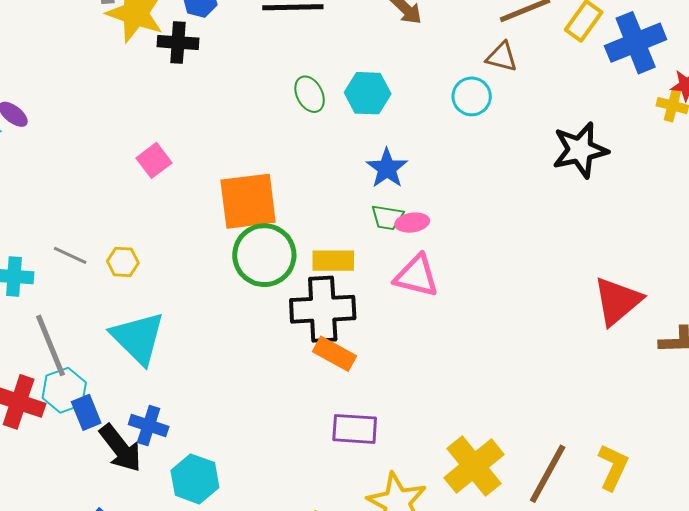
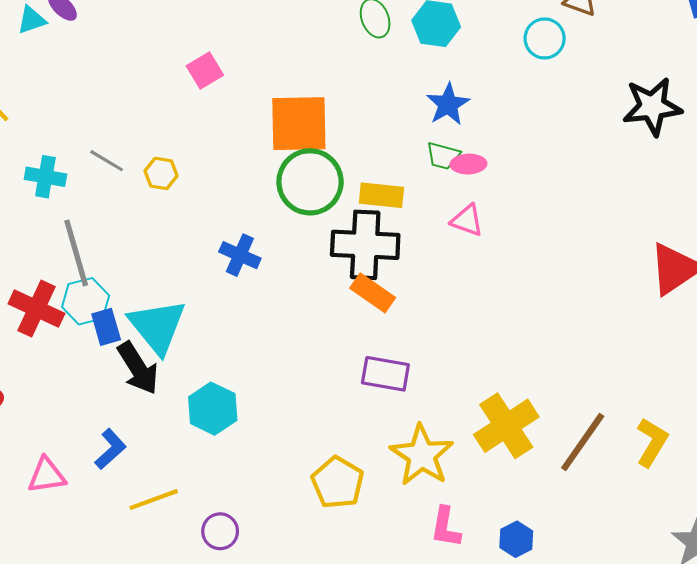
pink triangle: (416, 276) -> (467, 220), size x0.7
cyan triangle: (138, 338) -> (157, 326), moved
blue cross: (149, 425) -> (240, 255), moved

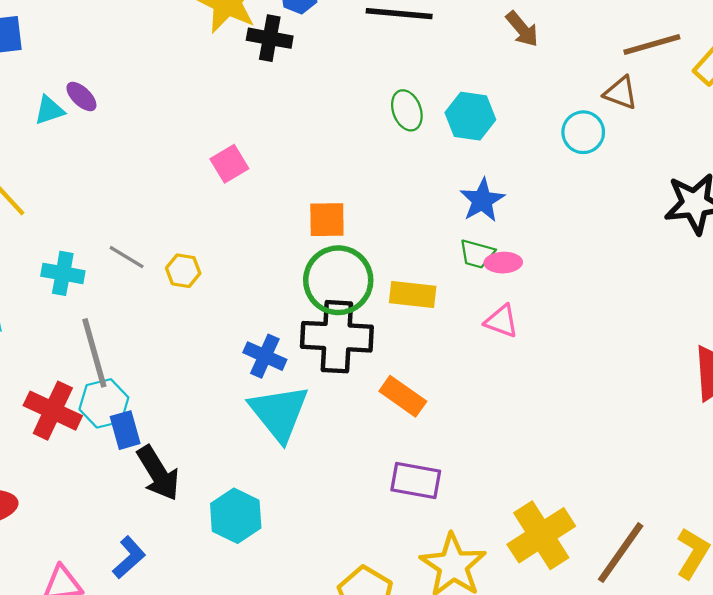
orange square: (299, 124) -> (327, 220), size x0.6
black cross: (365, 245) -> (337, 337), moved
cyan triangle: (157, 326) -> (279, 413), moved

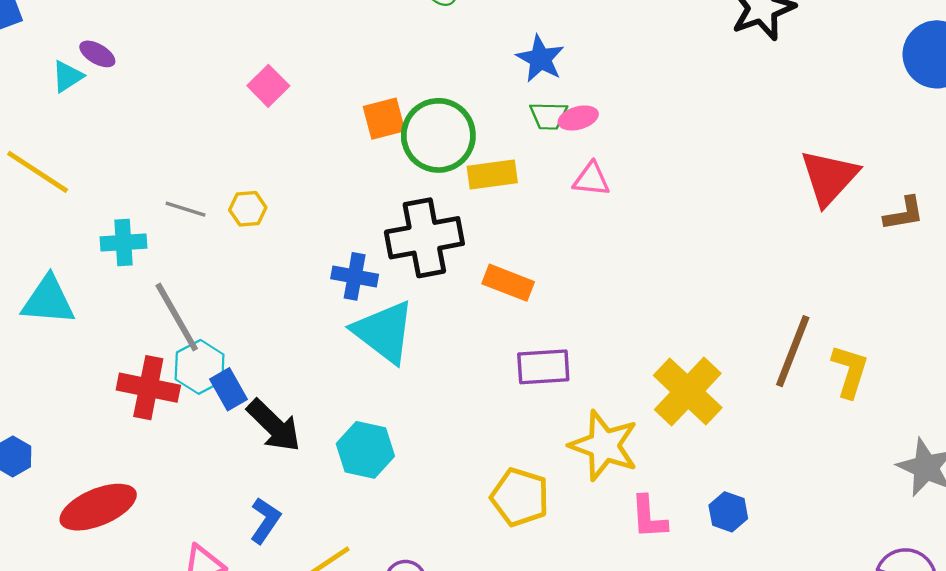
green circle: (338, 280) -> (438, 135), moved
brown line: (621, 553) -> (793, 351), moved

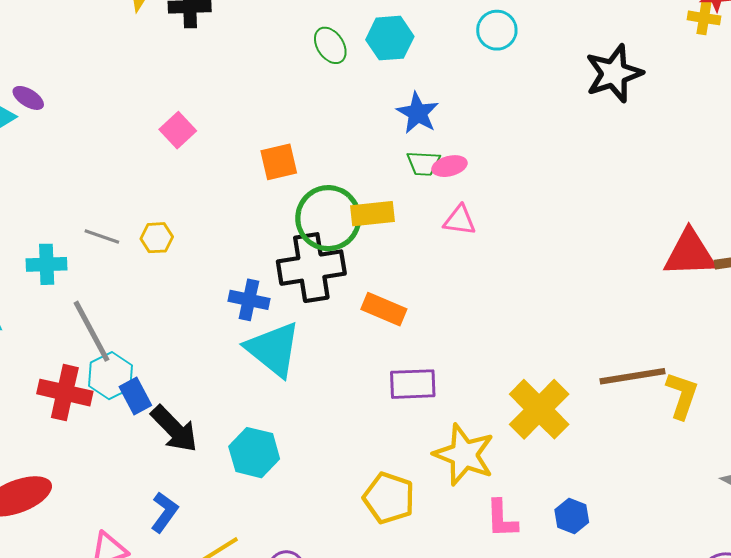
green circle: (438, 135) -> (328, 218), moved
red triangle: (829, 177) -> (690, 253), moved, turned 44
brown line: (793, 351) -> (632, 376), turned 58

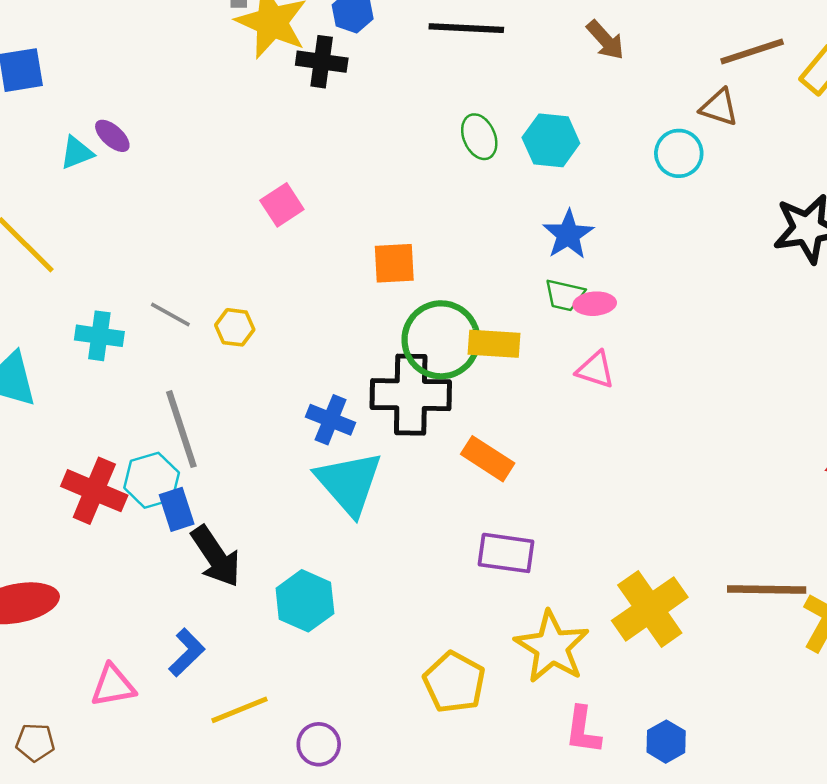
gray line: (92, 331) -> (181, 429), moved

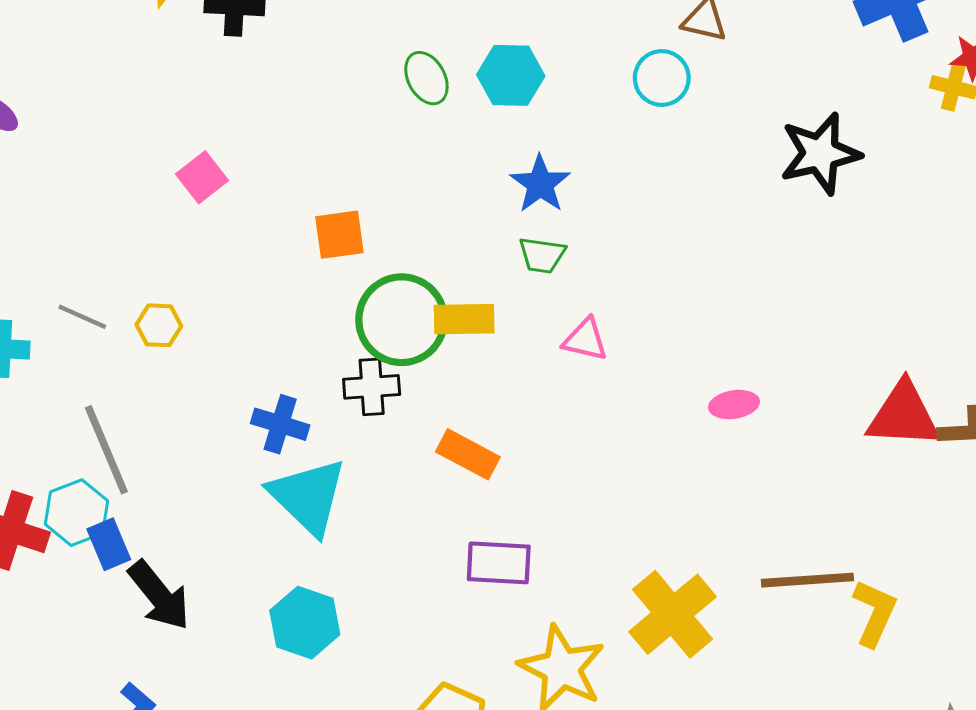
pink ellipse: (595, 304) -> (734, 405), moved
black cross: (411, 395) -> (372, 387), size x0.6
cyan hexagon: (305, 601) -> (305, 623), moved

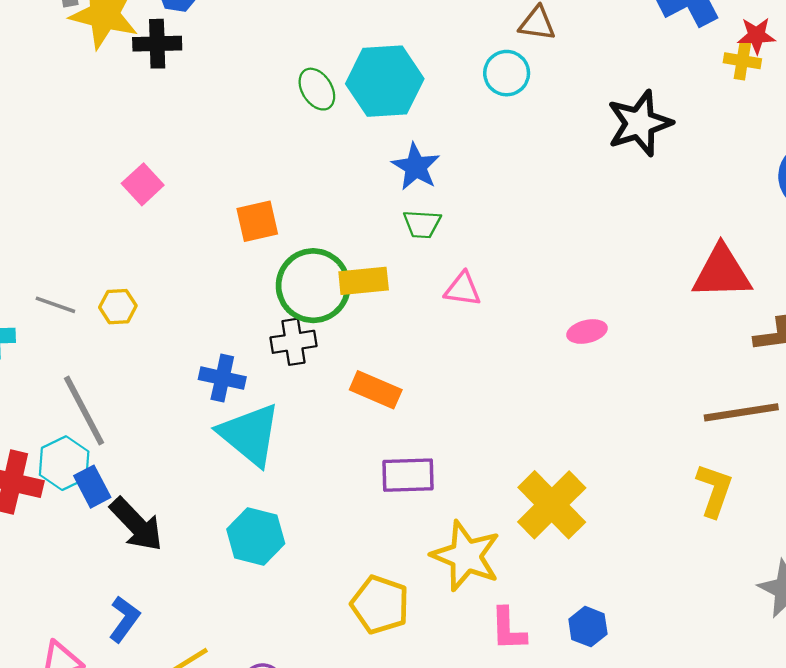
cyan hexagon: (511, 75) -> (385, 81), size x1.4
red triangle: (904, 415) -> (722, 272), moved
brown line: (807, 580) -> (741, 412), moved

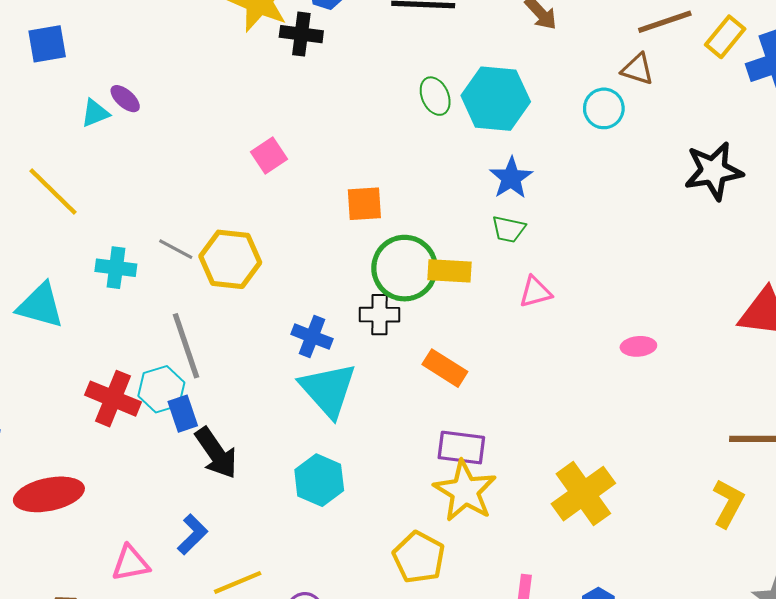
pink triangle: (463, 289) -> (535, 292), turned -32
yellow hexagon: (118, 307) -> (230, 259), size x1.8
yellow star: (466, 556) -> (465, 491), moved

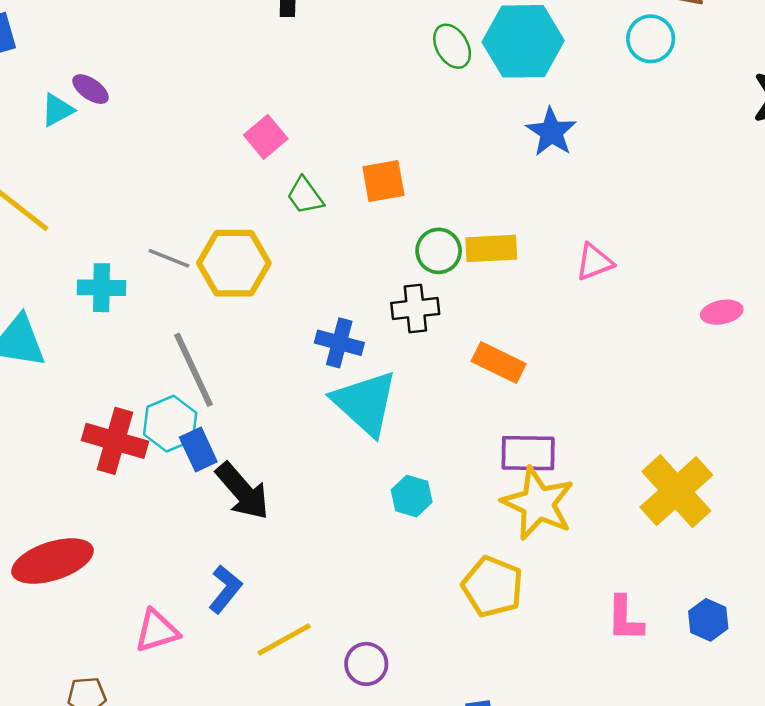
green trapezoid: (509, 229) -> (305, 196), moved, turned 48
green circle: (405, 268) -> (439, 251), size x0.6
cyan hexagon: (319, 480) -> (412, 496), moved, size x0.7

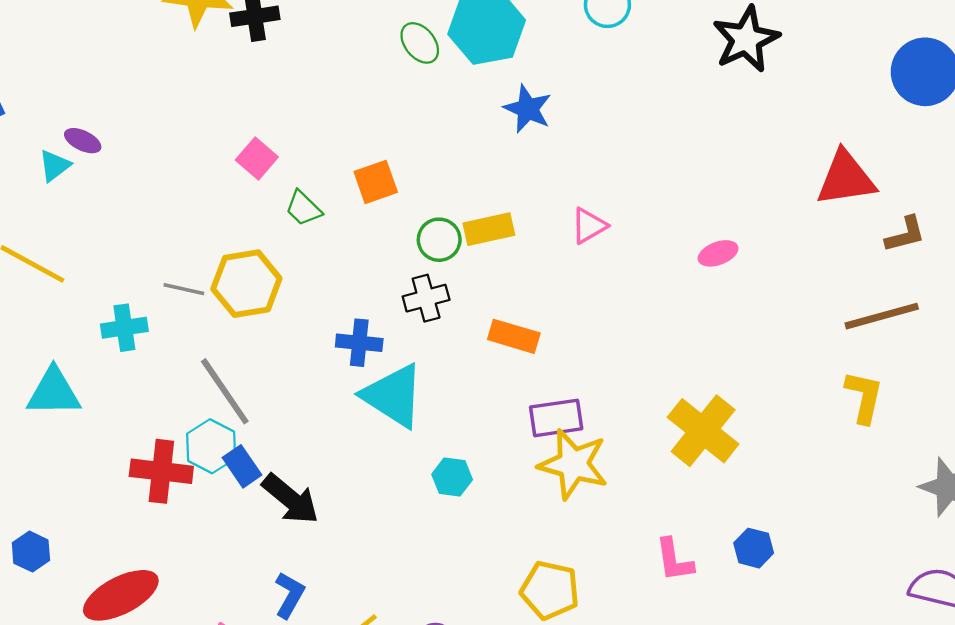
yellow pentagon: (493, 587) -> (550, 590), moved

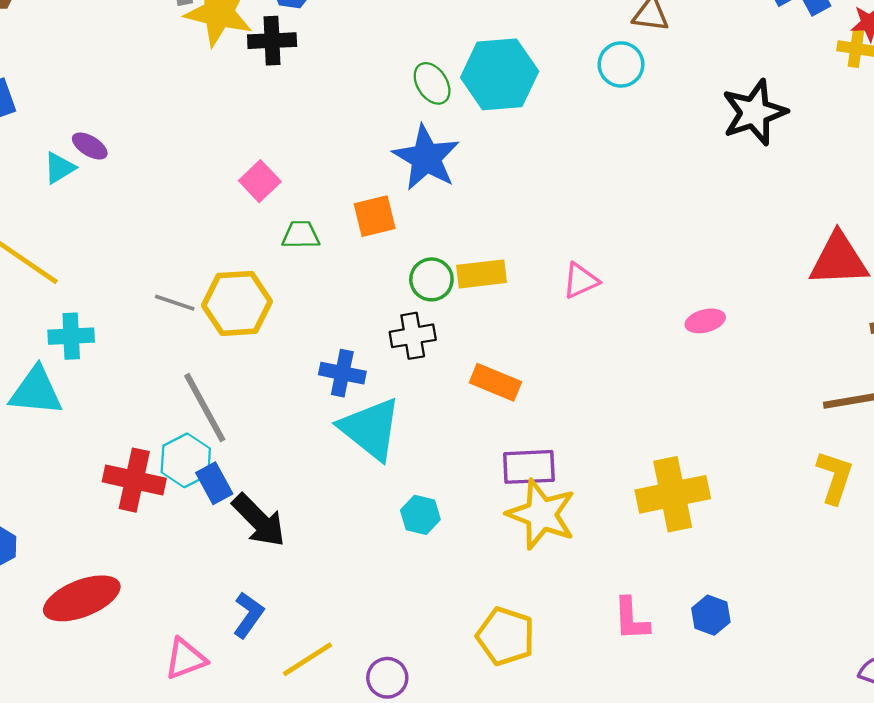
blue star: (528, 109) -> (426, 158), moved, size x1.4
green trapezoid: (303, 208) -> (301, 235), turned 129
cyan cross: (124, 328) -> (71, 336), moved
yellow cross: (703, 431) -> (673, 494), turned 34

